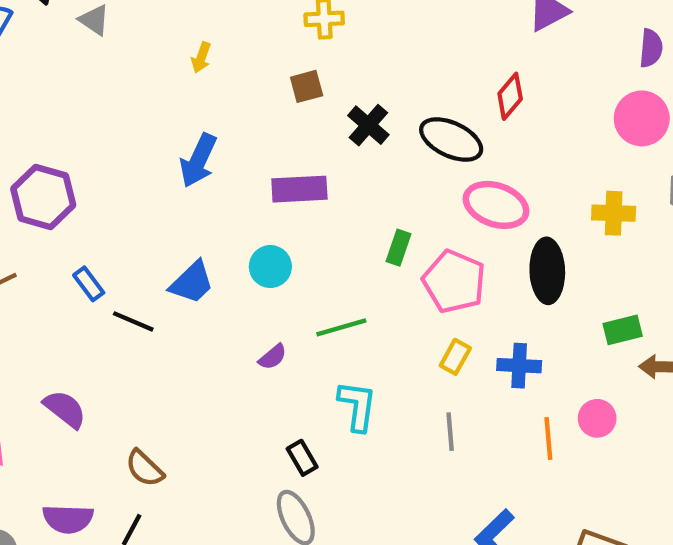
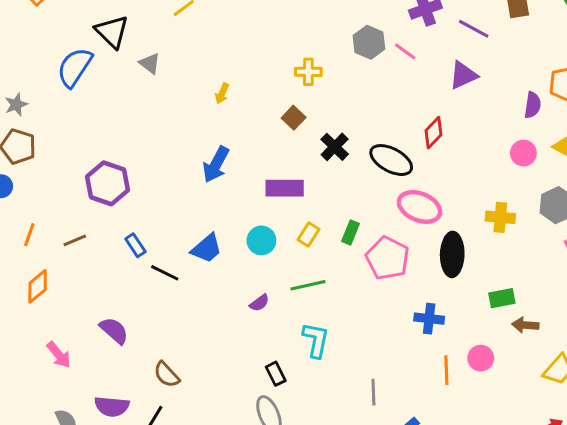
brown square: (307, 86) -> (294, 118), turned -35
pink circle: (642, 118) -> (523, 153), size x0.7
yellow rectangle: (455, 357) -> (308, 235), moved
gray line: (450, 432) -> (373, 392), moved

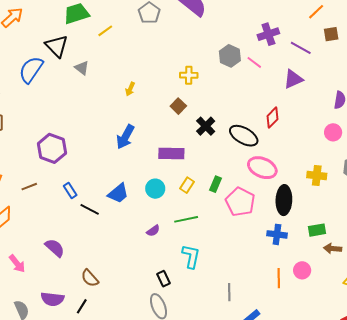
blue cross: (429, 319) -> (277, 234), moved

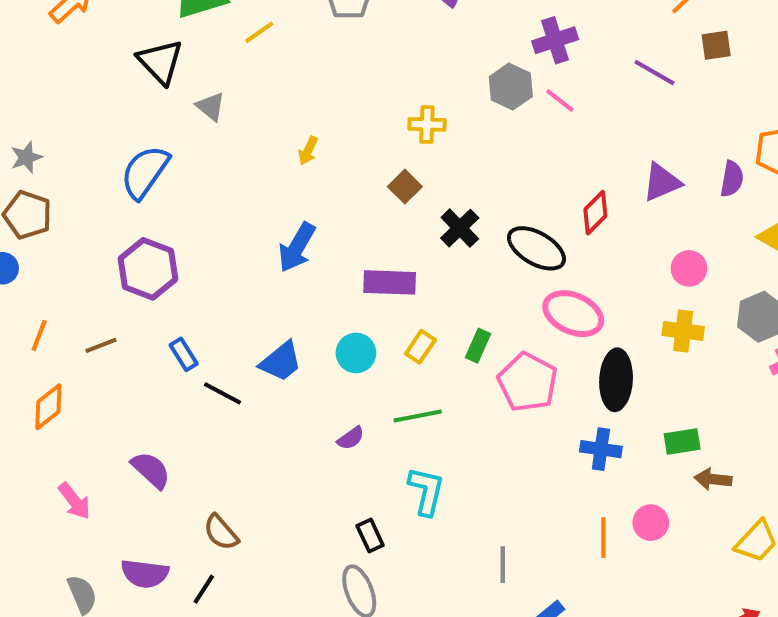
purple cross: (268, 34) -> (555, 40), moved
blue semicircle: (31, 70) -> (145, 172), moved
purple triangle: (293, 79) -> (662, 182), moved
pink circle: (333, 132) -> (689, 268), moved

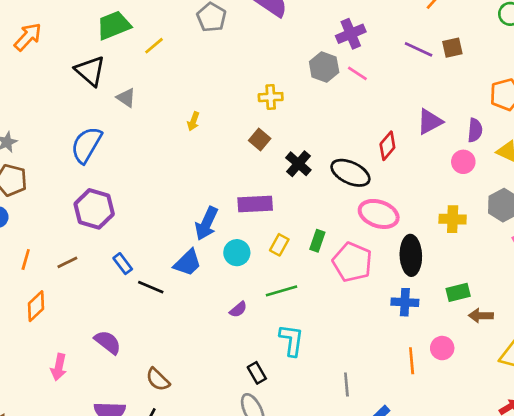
brown square: (716, 45) -> (452, 48), moved
purple semicircle: (732, 179) -> (475, 130), moved
blue arrow: (297, 247) -> (206, 224), moved
pink circle: (689, 268) -> (463, 162), moved
pink arrow: (74, 501) -> (59, 367), turned 55

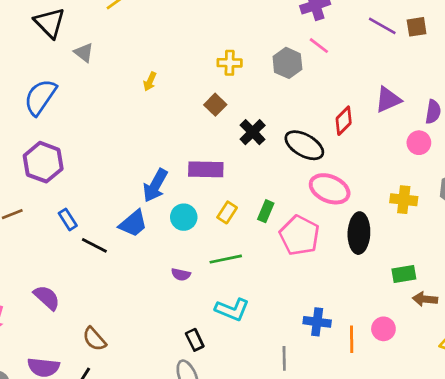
gray hexagon: (324, 67) -> (287, 63), moved
blue cross: (405, 302) -> (317, 322), moved
purple semicircle: (238, 309) -> (181, 275), turned 48
cyan L-shape: (291, 340) -> (232, 310), turned 100

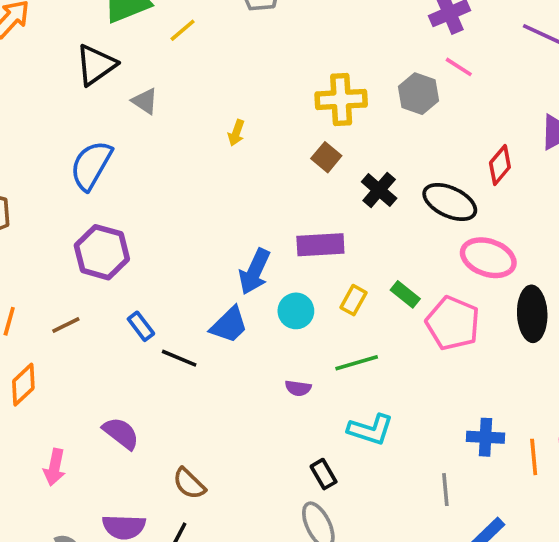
black triangle: (50, 23) -> (96, 65), turned 44
yellow cross: (230, 63) -> (341, 99), size x1.5
green rectangle: (266, 211) -> (405, 294), turned -70

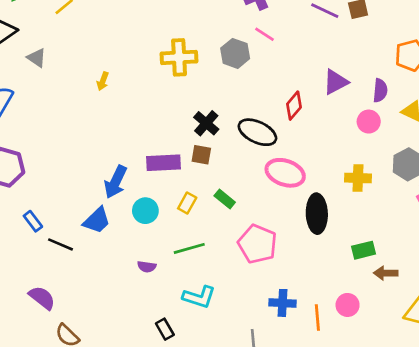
brown square: (326, 157) -> (201, 155), moved, turned -30
pink pentagon: (453, 323) -> (257, 244), moved
purple semicircle: (121, 433) -> (42, 298), moved

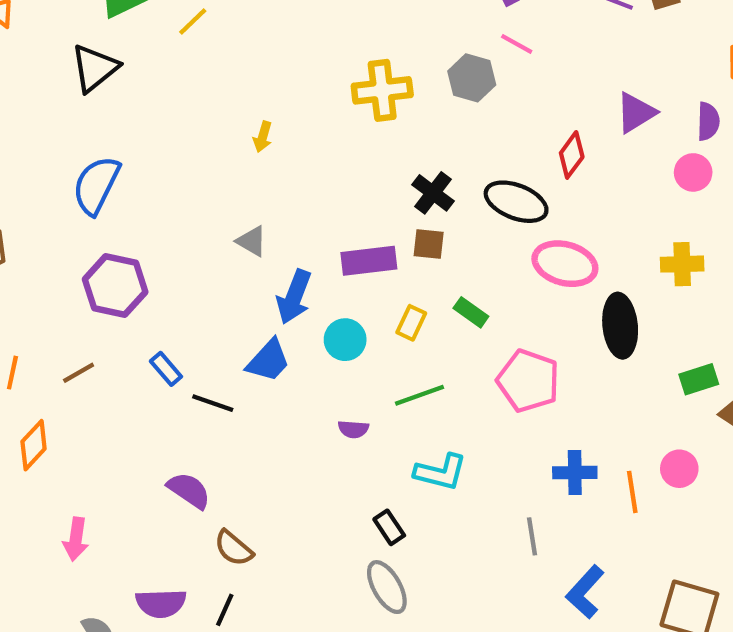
gray triangle: (37, 58) -> (252, 241), moved

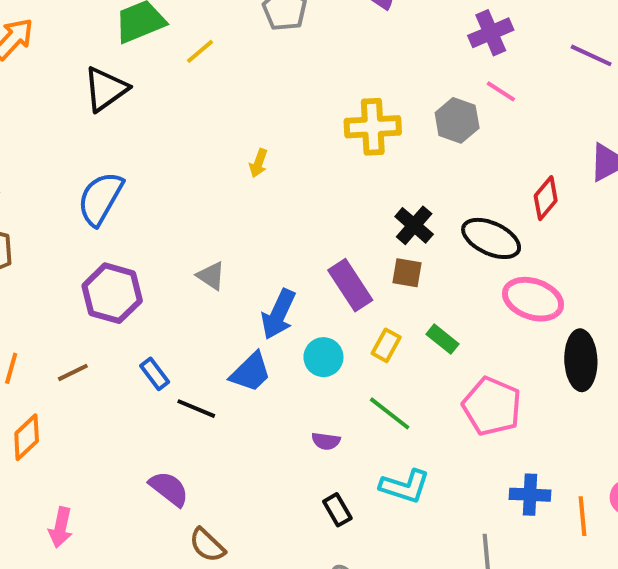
gray triangle: (252, 241) -> (211, 276), moved
purple rectangle: (369, 261) -> (350, 285), turned 60
green line: (420, 395) -> (390, 413), turned 54
black rectangle: (389, 527) -> (337, 510), moved

